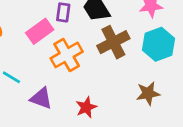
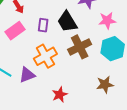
pink rectangle: (40, 31) -> (15, 31), moved
purple triangle: (41, 98) -> (27, 75), moved, turned -42

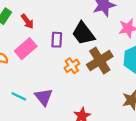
orange cross: (45, 56) -> (72, 66), moved, size x0.6
purple triangle: (27, 75) -> (44, 97), turned -42

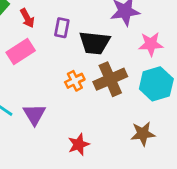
black trapezoid: (83, 33) -> (95, 43), turned -55
purple rectangle: (57, 40) -> (62, 28), moved

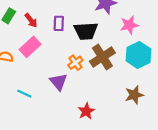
purple triangle: (34, 114) -> (58, 82), moved

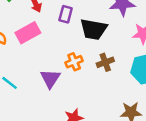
brown cross: (102, 57) -> (105, 62), size x0.6

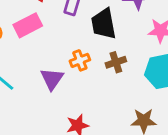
black trapezoid: (94, 29) -> (104, 24), turned 68

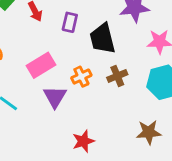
pink rectangle: (28, 25) -> (41, 65), moved

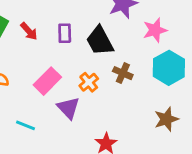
brown cross: (117, 76) -> (123, 73), turned -30

